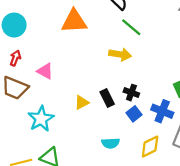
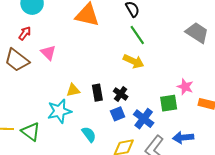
yellow arrow: (120, 54) -> (134, 61), moved
cyan star: (41, 119) -> (59, 111), moved
cyan semicircle: (111, 143) -> (89, 134), turned -140

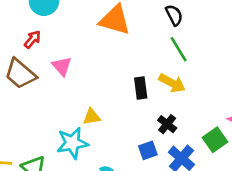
black rectangle: (97, 93) -> (141, 88), moved
black cross: (121, 94) -> (167, 124), moved
green square: (169, 103) -> (215, 140), turned -30

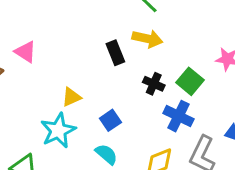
green square: (215, 140) -> (190, 81), moved
blue square: (148, 150) -> (110, 120), moved

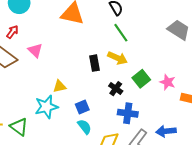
green square: (190, 81) -> (141, 79), moved
blue cross: (178, 116) -> (128, 113), turned -30
cyan semicircle: (106, 154) -> (84, 127), moved

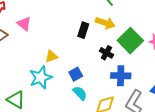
black rectangle: (94, 63) -> (83, 30), turned 35
green square: (141, 79) -> (130, 41), size x1.4

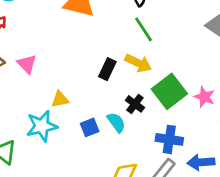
pink triangle: (24, 24) -> (27, 64), moved
blue cross: (121, 76) -> (169, 139), moved
cyan semicircle: (80, 93) -> (116, 122), moved

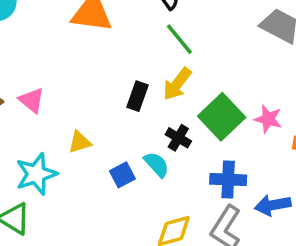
yellow arrow: (138, 63) -> (177, 84), turned 108
cyan star: (42, 126) -> (36, 174), moved

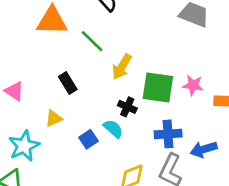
green line: (179, 39) -> (92, 41), moved
black rectangle: (138, 96) -> (68, 83), moved, turned -45
green square: (222, 117) -> (158, 87), turned -32

